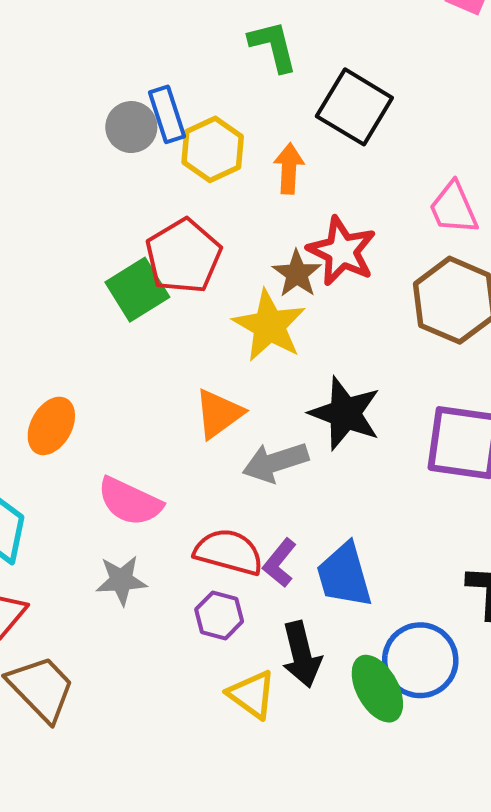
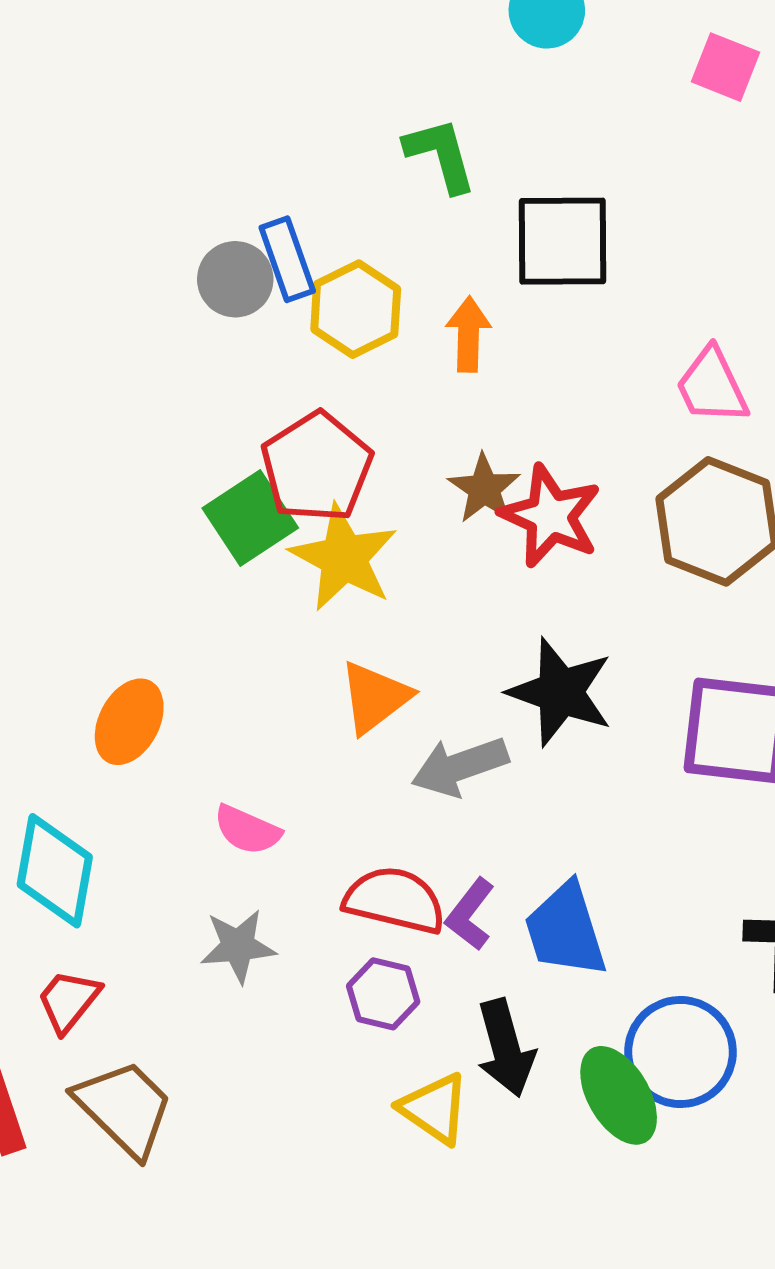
black square: (354, 107) -> (562, 241), turned -30
red star: (342, 251) -> (550, 516), moved
yellow star: (269, 326) -> (344, 558), moved
pink semicircle: (130, 502) -> (247, 830), size x0.7

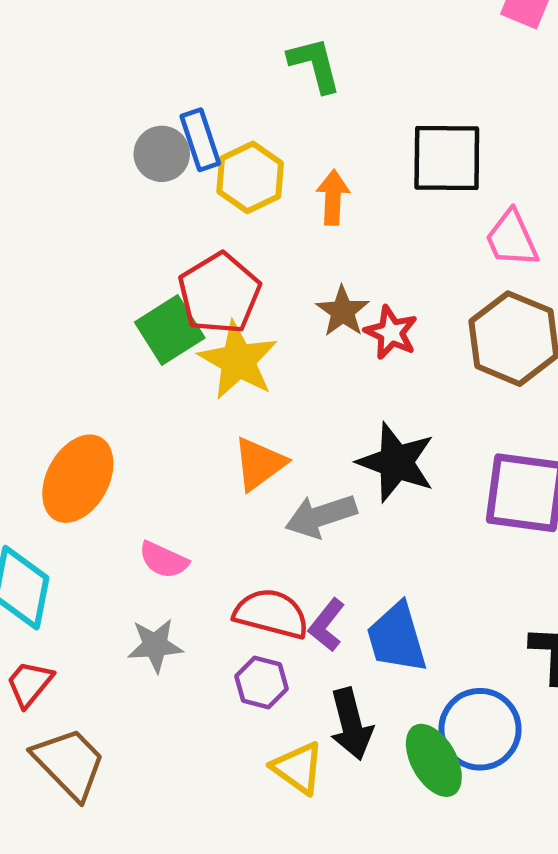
black square: (562, 241) -> (447, 158), moved
red star: (550, 516) -> (391, 332), size x0.7
orange ellipse: (129, 722) -> (78, 479), size x1.4

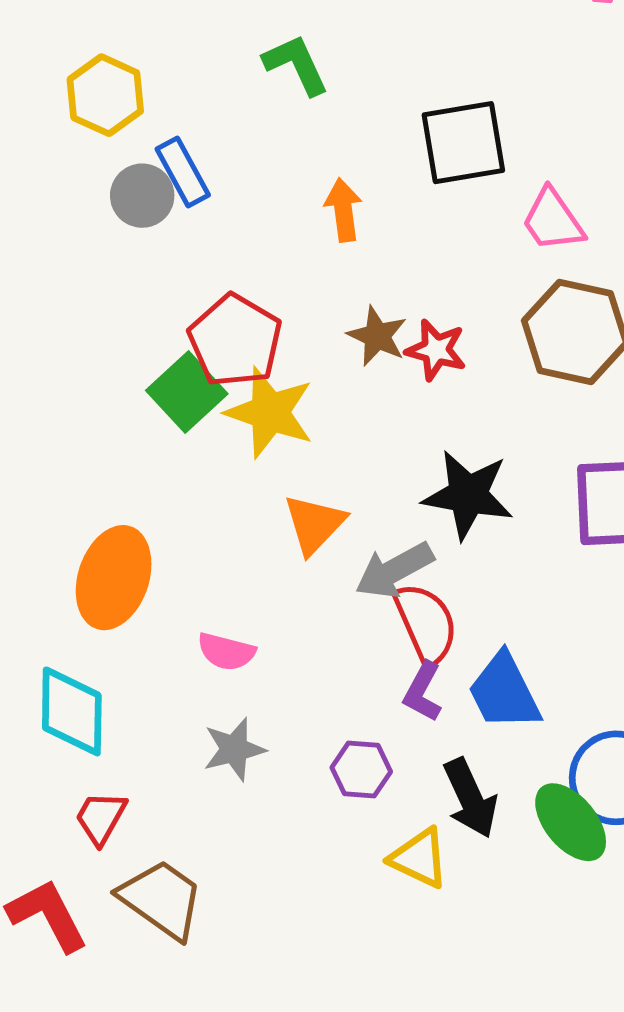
yellow hexagon: (250, 177) -> (105, 95), moved
red semicircle: (271, 614) -> (426, 624), moved, turned 62

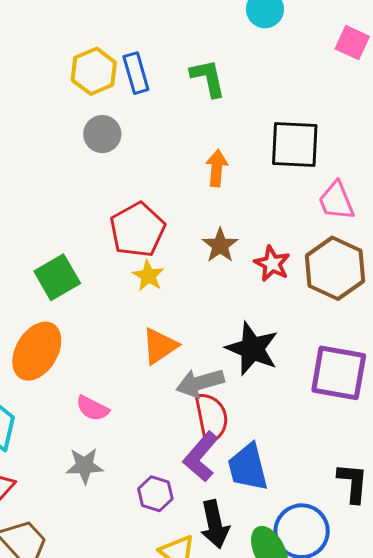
blue rectangle: (183, 172) -> (136, 73), moved
red star: (436, 350) -> (272, 264), moved
green square: (187, 392) -> (57, 277), moved
yellow star: (270, 412) -> (148, 276), size x0.6
purple L-shape: (423, 692) -> (201, 457), size x1.4

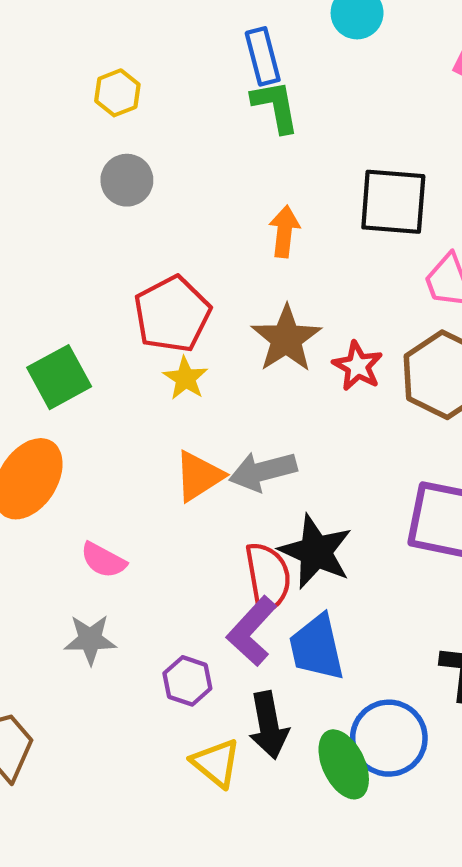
yellow hexagon: (94, 71) -> (117, 93), size x0.7
blue rectangle: (136, 73) -> (263, 56), moved
brown star: (220, 245) -> (286, 339), size x1.4
black star: (252, 349) -> (316, 552), moved
gray arrow: (200, 383) -> (263, 471), moved

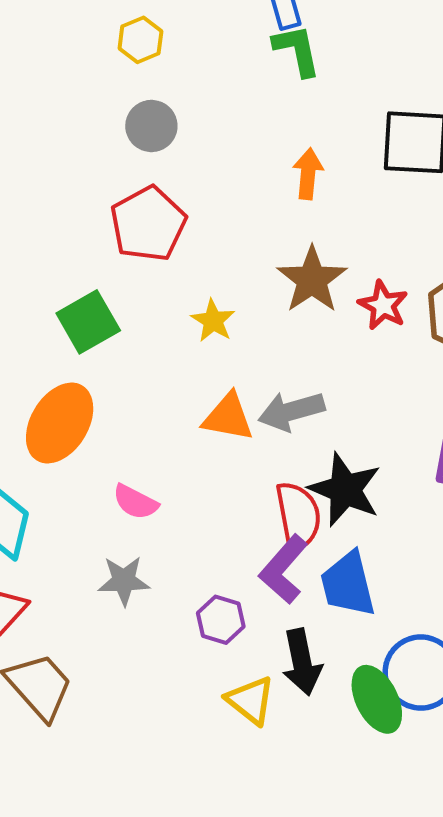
red pentagon: (172, 314) -> (148, 224), moved
orange triangle: (199, 476) -> (228, 417), turned 44

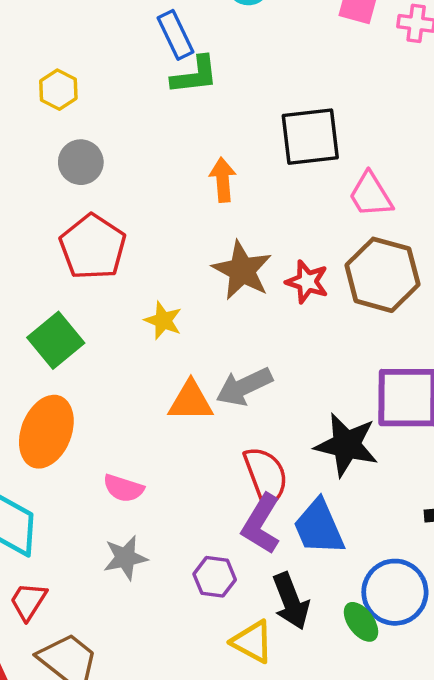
green L-shape: (297, 50) -> (195, 75), turned 105
black star: (345, 490) -> (346, 445), moved
green ellipse: (377, 699) -> (361, 622), size x0.7

